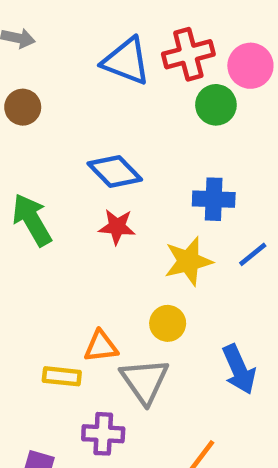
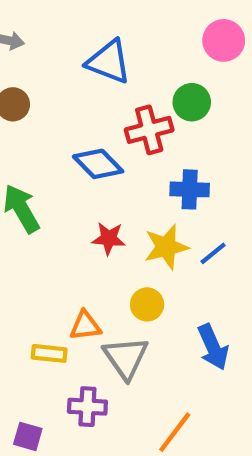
red cross: (188, 54) -> (149, 130), moved
pink circle: (250, 66) -> (224, 40), moved
red star: (117, 227) -> (109, 238), moved
blue line: (253, 254) -> (213, 253), moved

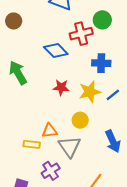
purple cross: (87, 407) -> (51, 171), turned -36

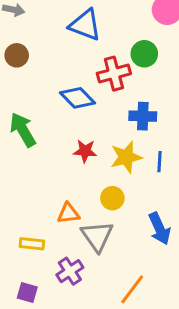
blue line: (113, 95) -> (160, 162), turned -48
yellow rectangle: (32, 144) -> (32, 244), moved

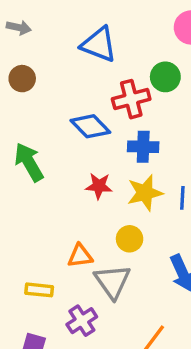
blue cross: (143, 116) -> (143, 147), moved

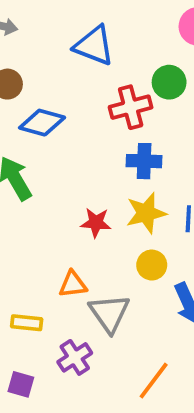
blue diamond: (90, 126) -> (42, 123), moved, turned -30
red star: (99, 186) -> (96, 223), moved
yellow circle: (130, 239) -> (152, 265), moved

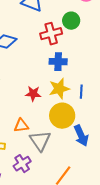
yellow circle: (152, 265) -> (62, 116), size x1.6

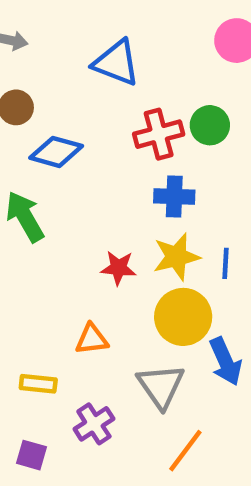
green circle: (71, 21) -> (210, 125), moved
gray triangle: (40, 141) -> (161, 386), moved

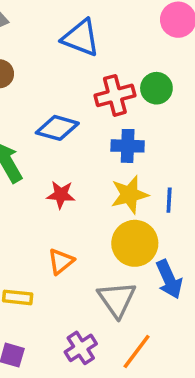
blue diamond: (56, 152) -> (57, 128), moved
red star: (118, 268) -> (61, 195), moved
orange triangle: (92, 339) -> (61, 261), turned -32
purple cross: (94, 424) -> (81, 348), moved

